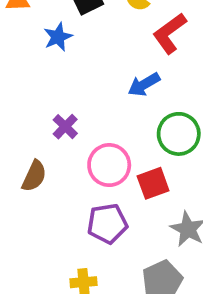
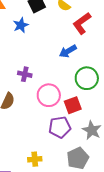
purple cross: (65, 127) -> (25, 74), turned -32
purple pentagon: (107, 224) -> (60, 127), moved

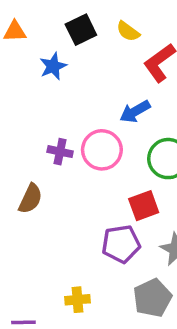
pink circle: (49, 95) -> (102, 150), moved

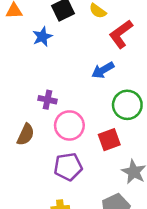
pink circle: (102, 150) -> (69, 125), moved
purple pentagon: (121, 244) -> (68, 167), moved

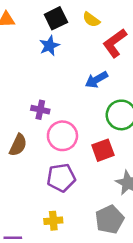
blue star: (42, 37) -> (49, 46), moved

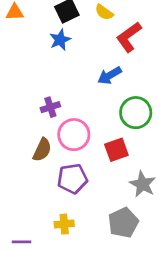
purple cross: (40, 110) -> (50, 107), turned -30
brown semicircle: (18, 145) -> (42, 150), moved

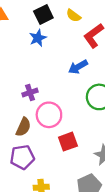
red square: (116, 150) -> (68, 142), moved
purple pentagon: (72, 179) -> (22, 157), moved

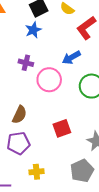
purple cross: (30, 93) -> (26, 63), moved, turned 32
pink circle: (49, 115) -> (49, 80), moved

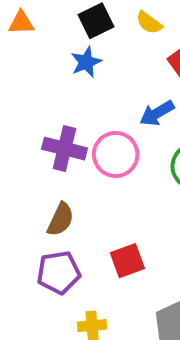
purple cross: (26, 63) -> (64, 149), moved, size x1.5
red square: (62, 128) -> (127, 261), moved

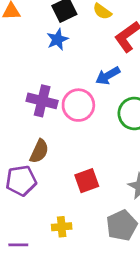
purple pentagon: (59, 272) -> (21, 181), moved

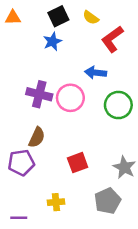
blue arrow: (108, 76) -> (96, 73), turned 36

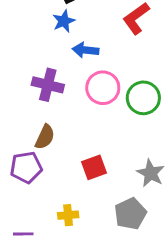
blue arrow: (96, 73) -> (85, 50), moved
pink circle: (70, 98) -> (103, 88), moved

